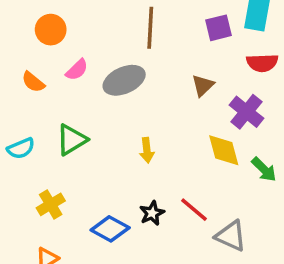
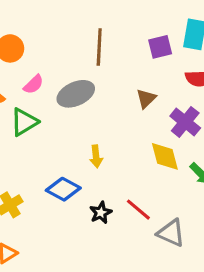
green triangle: (72, 140) -> (24, 122), moved
blue diamond: (110, 229) -> (63, 189), moved

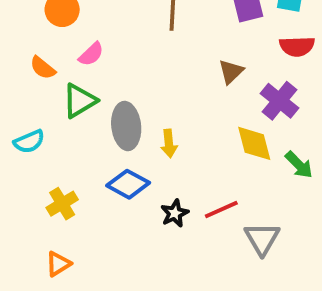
gray ellipse: (76, 94) -> (126, 126), moved, turned -72
red line: (138, 210) -> (221, 209), turned -64
gray triangle: (171, 233) -> (262, 239), turned 36

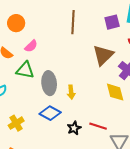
brown triangle: (231, 72) -> (103, 55), size x1.6
green triangle: (80, 101) -> (25, 70), turned 42
red line: (221, 209) -> (98, 126), turned 42

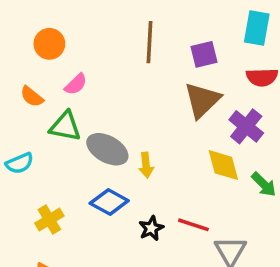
purple square: (112, 22) -> (204, 54), moved
gray ellipse: (49, 83) -> (107, 149), turned -55

